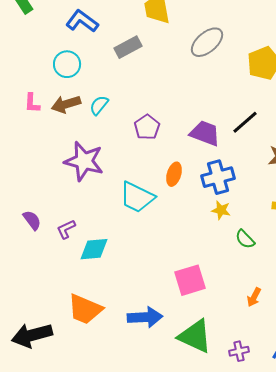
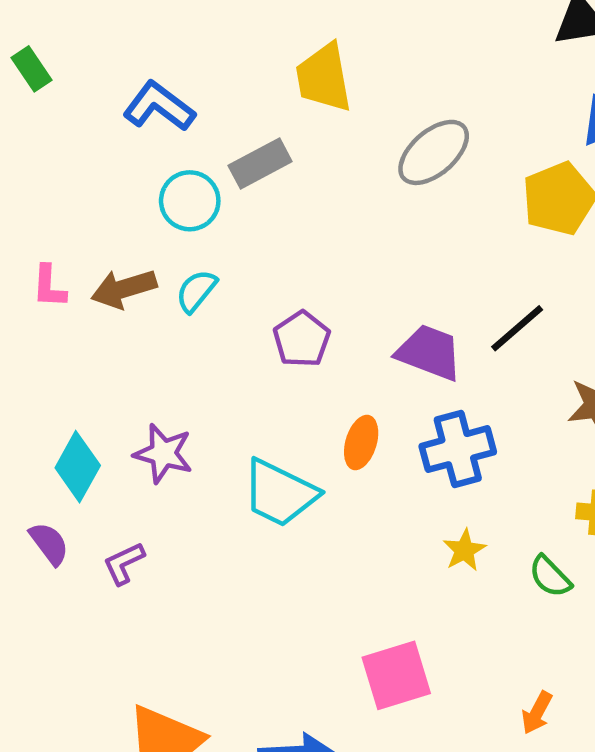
cyan circle: (67, 64) -> (190, 201), moved
purple star: (84, 161) -> (163, 453), moved, size x0.7
yellow star: (221, 210) -> (464, 550), moved, turned 30
green semicircle: (245, 239) -> (550, 577), moved
cyan diamond: (94, 249) -> (78, 467), moved, turned -56

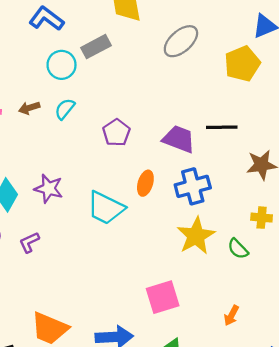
brown arrow: (124, 289) -> (29, 108), size x0.7
black line: (517, 328) -> (222, 127), turned 40
yellow star: (464, 550) -> (196, 236), size x1.8

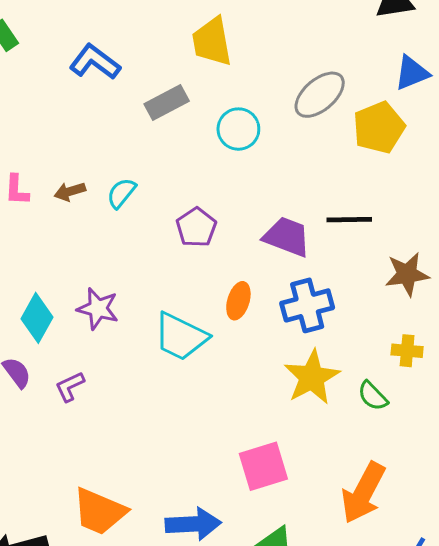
gray ellipse: (181, 41) -> (320, 95), moved
cyan circle: (62, 65) -> (238, 129), moved
orange arrow: (231, 315) -> (363, 493), size x2.0

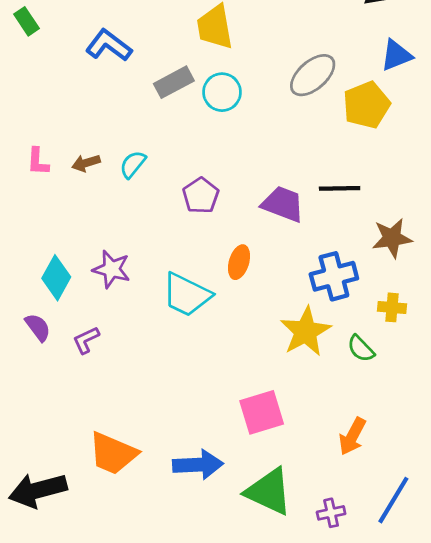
cyan circle: (238, 129) -> (222, 92), moved
blue cross: (307, 305) -> (334, 276), moved
orange arrow: (363, 493) -> (352, 436), size x0.7

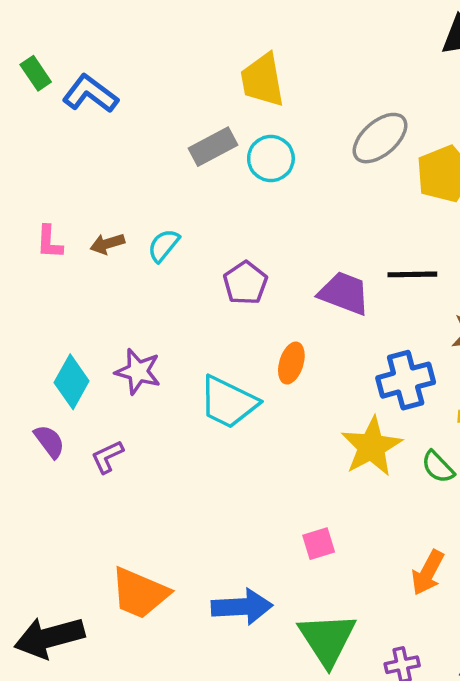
blue L-shape: (109, 45) -> (90, 94), moved
pink square: (262, 412) -> (319, 544), size x0.6
green triangle: (269, 492) -> (327, 639), turned 32

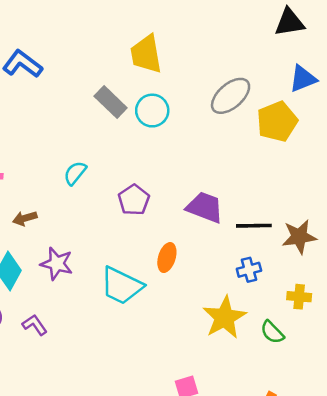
gray rectangle: (213, 147) -> (111, 102), turned 72
brown arrow: (107, 244) -> (25, 218), moved
black line: (412, 274) -> (254, 226), moved
blue cross: (406, 380) -> (249, 270), size x0.6
purple L-shape: (107, 457) -> (35, 325), turned 80

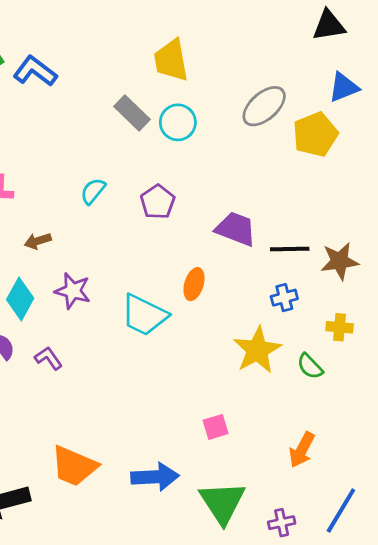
purple pentagon: (134, 200) -> (158, 202), moved

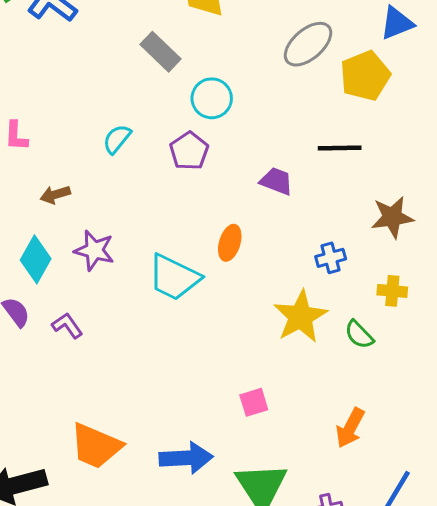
cyan circle: (178, 122) -> (212, 98), moved
purple trapezoid: (236, 229) -> (276, 181), size x0.7
black line: (290, 249) -> (340, 148), moved

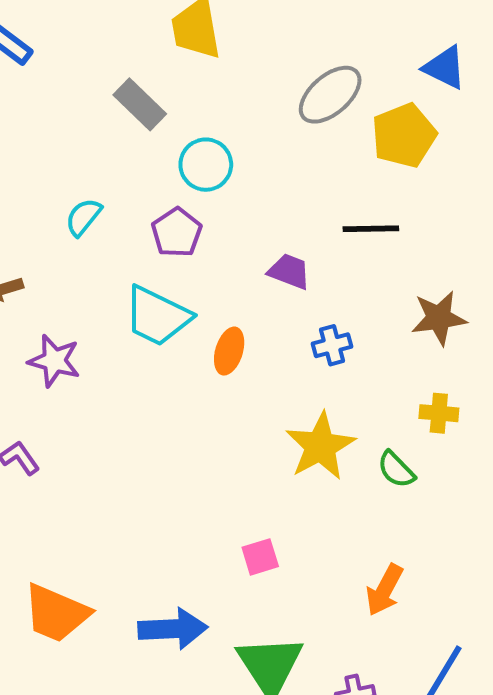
blue triangle: (397, 23) -> (445, 67), turned 48
blue cross: (331, 258) -> (332, 345), moved
cyan trapezoid: (174, 277) -> (157, 316), moved

